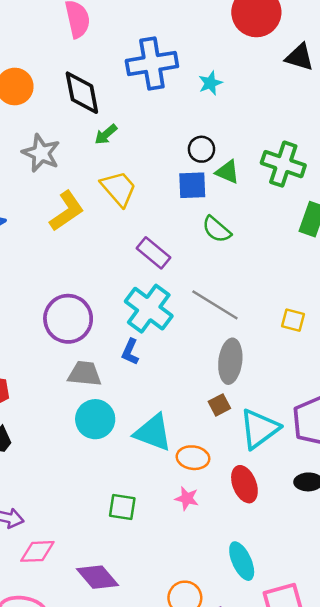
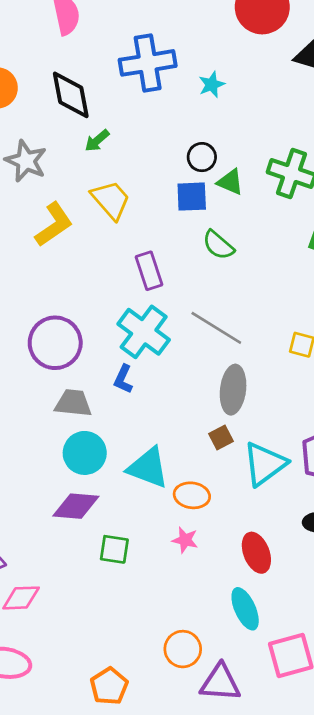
purple rectangle: (154, 253) -> (149, 271), turned 32
red ellipse: (244, 484) -> (256, 553), moved
purple diamond: (98, 577) -> (76, 506), moved, turned -45

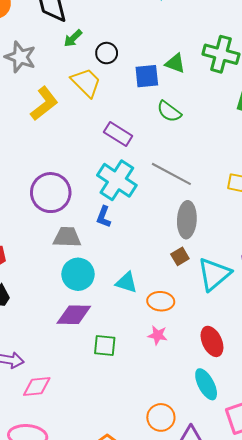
black circle: (202, 157) -> (107, 53), moved
purple rectangle: (149, 271) -> (118, 134), turned -36
cyan triangle: (148, 468) -> (126, 282), size x0.7

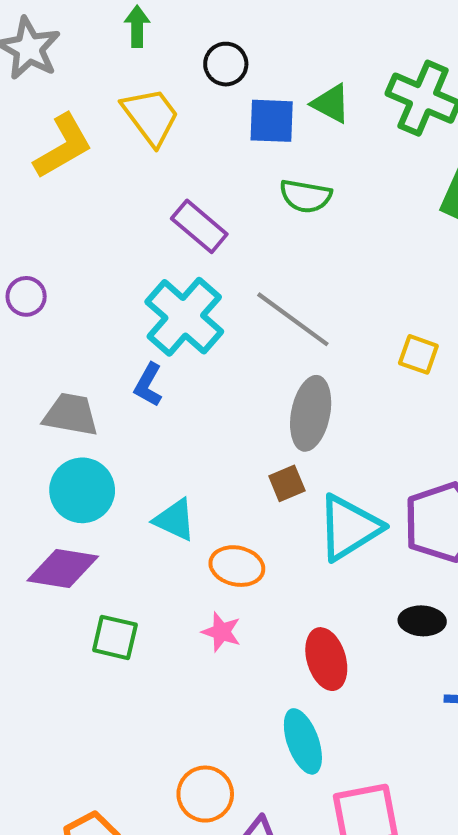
green arrow: (73, 38) -> (137, 26), turned 126
black circle: (107, 53) -> (226, 64), moved
green semicircle: (169, 111) -> (306, 196), turned -35
purple circle: (51, 193) -> (26, 296), moved, size x0.5

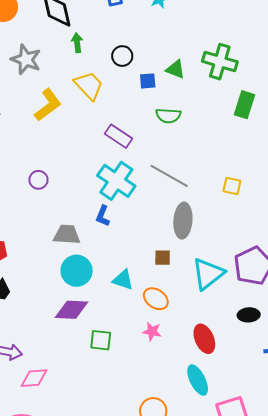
blue square: (272, 121) -> (148, 81), size x0.7
brown square: (287, 483) -> (163, 258), moved, turned 30
orange ellipse: (237, 566) -> (156, 299), turned 30

